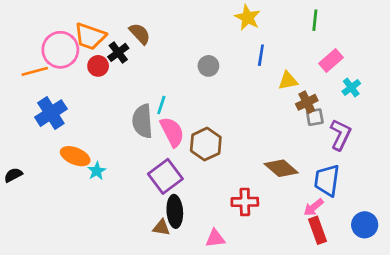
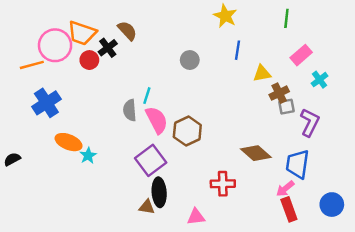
gray semicircle: (142, 121) -> (130, 110), size x0.7

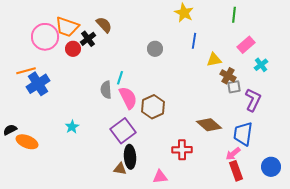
orange line: (32, 65) -> (26, 71), moved
brown cross: (279, 93) -> (228, 76), turned -35
orange ellipse: (69, 142) -> (27, 142), moved

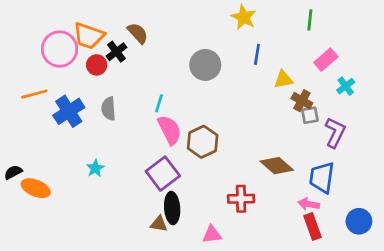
gray circle: (155, 49) -> (205, 65), size x1.5
blue cross: (38, 84) -> (69, 111), moved
gray semicircle: (106, 90) -> (109, 109), moved
pink arrow: (233, 154) -> (309, 204), turned 49

